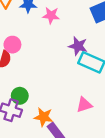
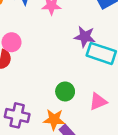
green circle: (20, 96) -> (65, 91), moved

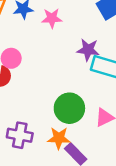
green circle: (65, 91) -> (69, 108), size x1.5

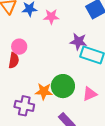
orange star: (59, 138) -> (44, 91), moved

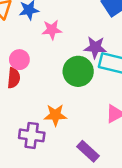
pink star: (51, 17) -> (52, 30), moved
green circle: (63, 86) -> (78, 71), moved

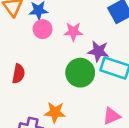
pink star: (52, 30) -> (73, 32), moved
pink circle: (19, 60) -> (43, 29), moved

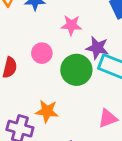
pink circle: (43, 29) -> (42, 53), moved

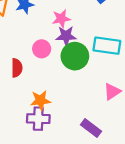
purple star: (97, 48) -> (66, 36), moved
orange star: (47, 111) -> (40, 100), moved

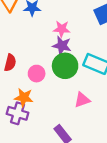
pink circle: (42, 49) -> (37, 74), moved
pink triangle: (112, 92) -> (82, 100), moved

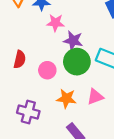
pink star: (62, 29) -> (55, 23), moved
orange star: (24, 97) -> (66, 98), moved

